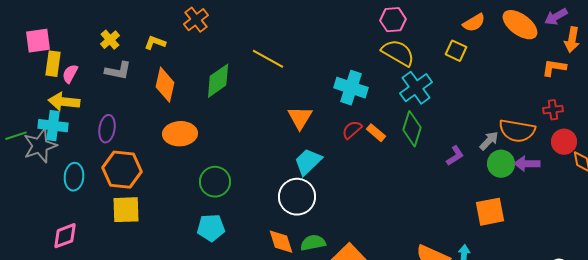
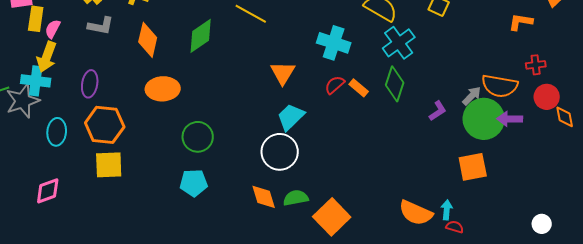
orange L-shape: (554, 68) -> (521, 22), moved
yellow arrow: (64, 102) -> (47, 57), turned -76
green circle: (501, 164) -> (484, 119), size x1.5

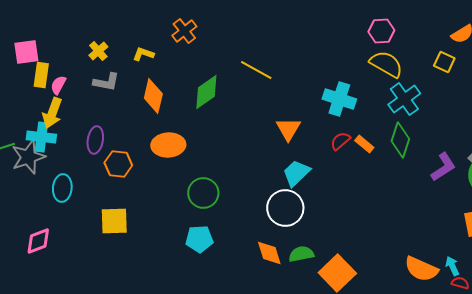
purple L-shape: (438, 111) -> (443, 167), size x1.4
orange hexagon: (105, 125) -> (118, 164), moved, size x0.7
pink diamond: (48, 191) -> (38, 241), moved
cyan arrow: (447, 210) -> (452, 266), turned -30

